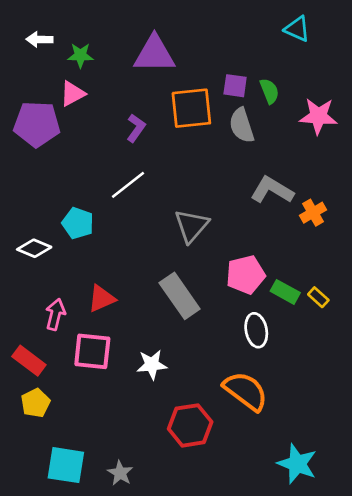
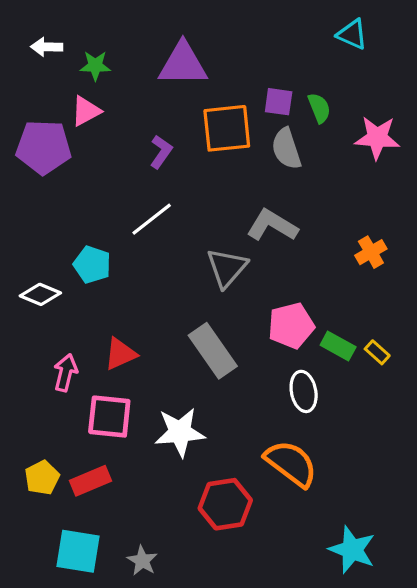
gray L-shape: (272, 190) -> (272, 225), moved
red rectangle: (29, 361) -> (91, 481), moved, turned -60
white star: (152, 365) -> (180, 432), size x1.4

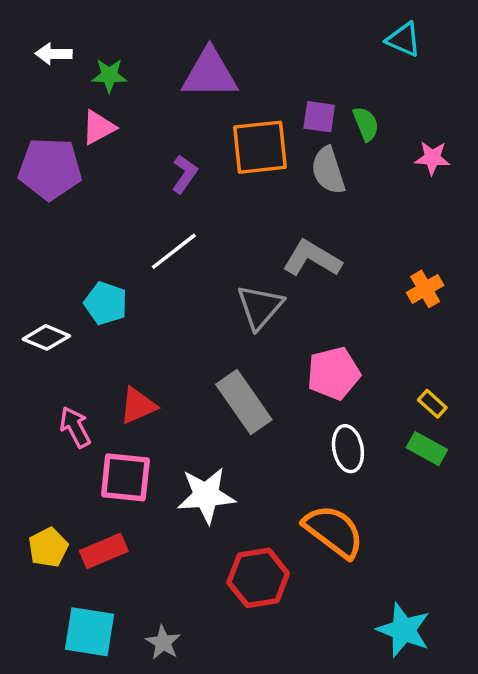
pink star: (377, 138) -> (432, 158), size x0.7
green rectangle: (338, 346) -> (427, 449), moved
pink arrow: (65, 373) -> (75, 427), turned -42

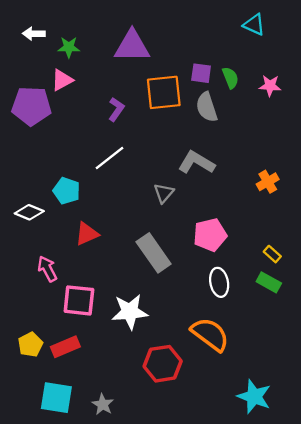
pink star: (432, 158) -> (270, 86), moved
gray triangle: (260, 307) -> (164, 193), size x0.7
red triangle: (138, 406) -> (87, 234), moved

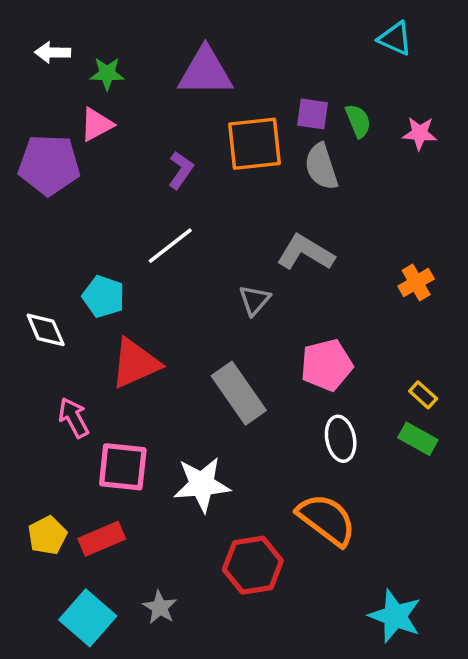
white diamond: (29, 212) -> (46, 330), turned 44
red triangle: (87, 234) -> (135, 363), size x1.4
cyan square: (56, 398) -> (88, 618), turned 32
gray star: (103, 404) -> (160, 607), moved

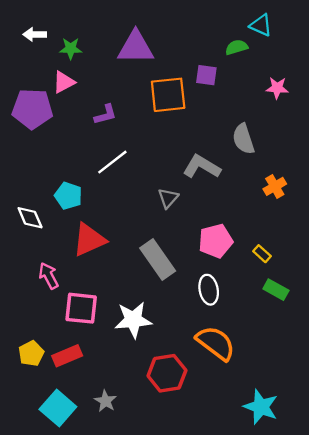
green semicircle: (358, 121) -> (236, 47), moved, turned -85
gray semicircle: (321, 167) -> (243, 139), moved
purple L-shape: (181, 170) -> (105, 115), moved, turned 40
yellow rectangle: (423, 395) -> (262, 254), moved
white ellipse: (341, 439) -> (209, 290), moved

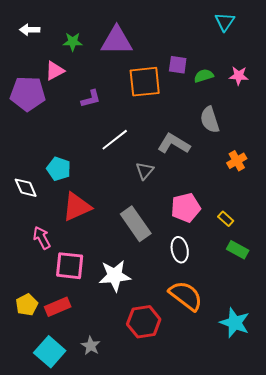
cyan triangle: (261, 25) -> (225, 22), turned 40
green semicircle: (236, 47) -> (204, 76), moved
green star: (71, 48) -> (73, 42), moved
white line: (112, 162) -> (115, 140), moved
cyan star: (261, 407) -> (235, 323), moved

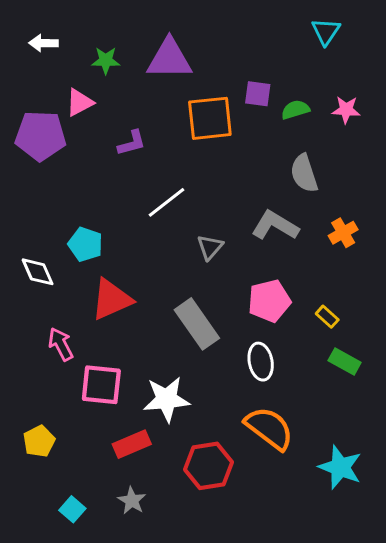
gray L-shape: (174, 144) -> (275, 225), moved
red rectangle: (58, 307) -> (132, 444), moved
cyan square: (50, 352) -> (72, 509), size x0.6

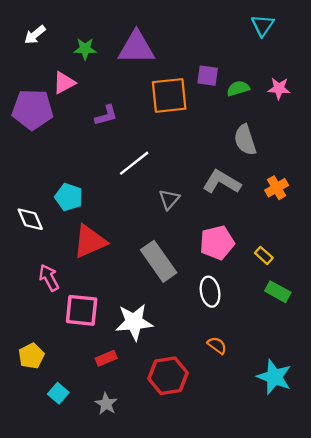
white arrow: (43, 43) -> (35, 35), turned -40
orange semicircle: (269, 428) -> (217, 345), size x0.5
red rectangle: (132, 444) -> (106, 358), size x0.7
cyan square: (72, 509) -> (58, 393), moved

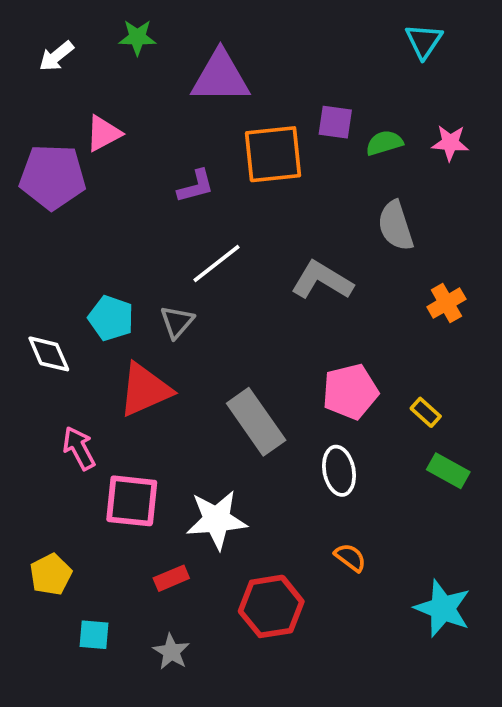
green star: (85, 49) -> (137, 37), moved
purple L-shape: (106, 115) -> (196, 186), moved
gray L-shape: (222, 182) -> (322, 280), moved
gray triangle: (169, 199) -> (177, 322), moved
cyan square: (58, 393) -> (94, 635), turned -36

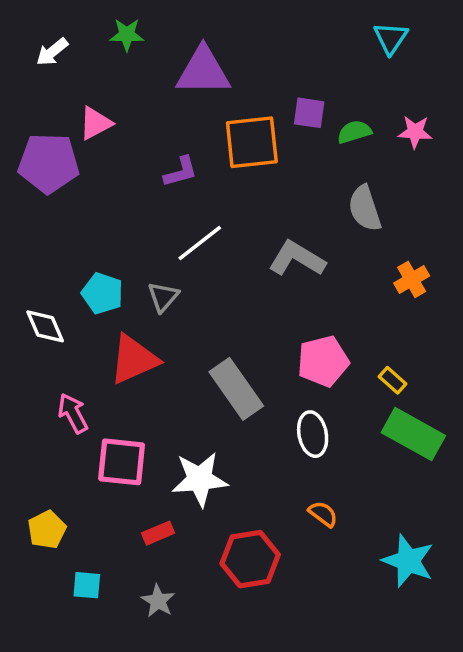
green rectangle: (448, 471) -> (413, 434), size x1.6

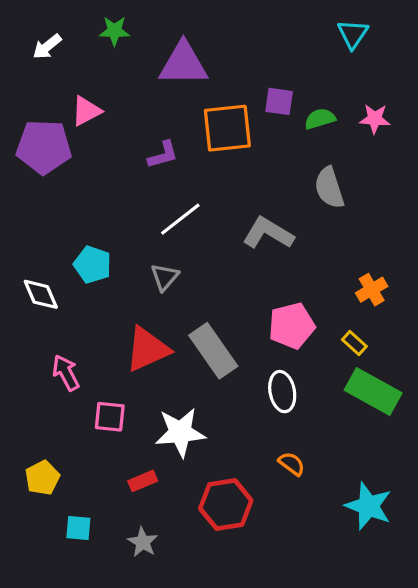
orange cross: (412, 279) -> (372, 290), moved
gray triangle: (163, 297) -> (165, 277), moved
red triangle: (134, 359) -> (147, 349), moved
pink square: (122, 462) -> (110, 417), size x0.7

